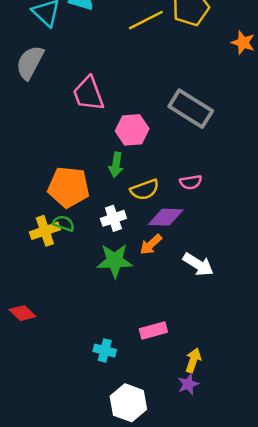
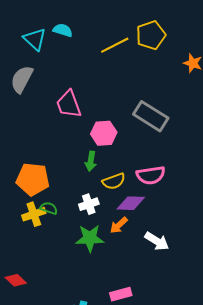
pink semicircle: (191, 182) -> (151, 175), size x1.6
orange pentagon: (69, 187) -> (33, 179), moved

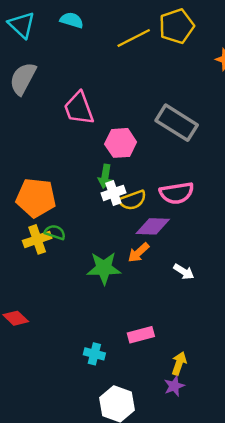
cyan triangle: (35, 39) -> (22, 25), moved
white cross: (89, 204) -> (113, 193), moved
white arrow: (157, 241) -> (184, 272), size x0.7

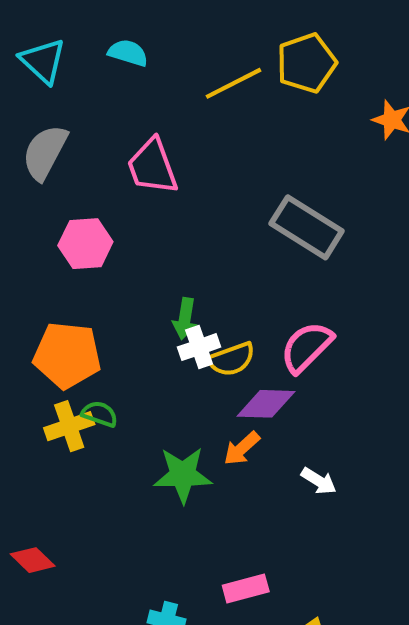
pink trapezoid: (79, 108) -> (152, 166), moved
pink hexagon: (121, 143) -> (85, 244), moved
pink semicircle: (177, 193) -> (307, 347), turned 144

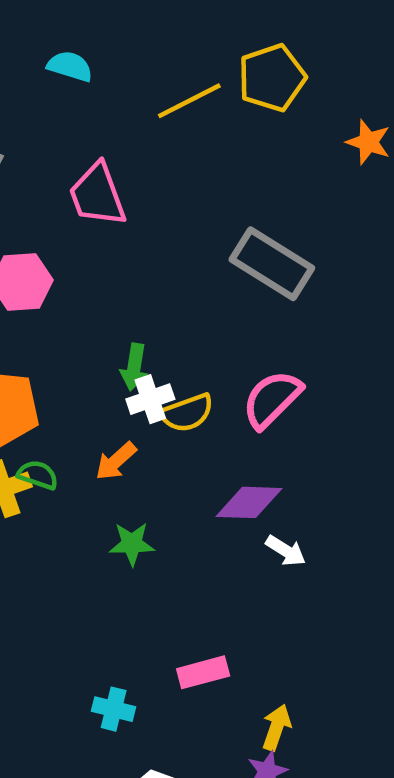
purple diamond: (266, 404) -> (249, 502), moved
orange arrow: (242, 448) -> (116, 461), moved
green star: (183, 475) -> (132, 544), size x0.7

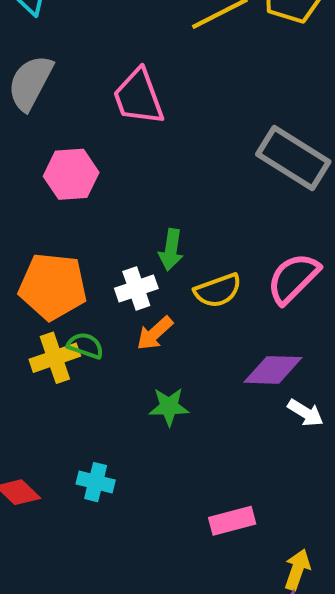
white cross: (150, 399) -> (136, 288), moved
cyan cross: (114, 709) -> (96, 482), moved

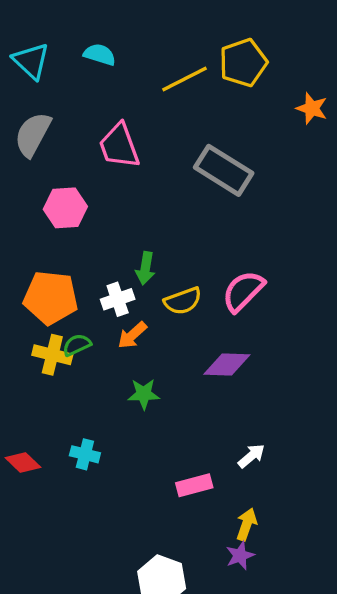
gray rectangle: (293, 158) -> (224, 170), moved
green semicircle: (85, 345) -> (77, 345), turned -44
yellow cross: (55, 358) -> (52, 355), turned 33
white arrow: (305, 413) -> (251, 456), moved, turned -72

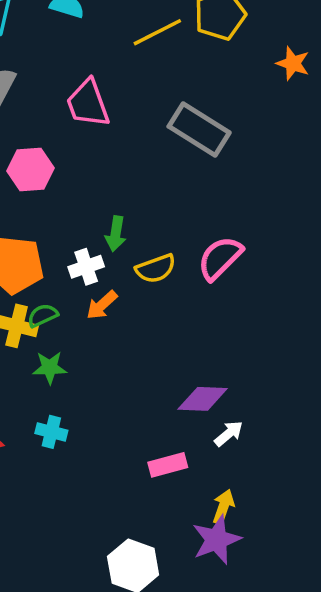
purple diamond: (227, 365) -> (203, 399), moved
green star: (144, 394) -> (50, 368), moved
purple star: (240, 555) -> (216, 540), size x1.6

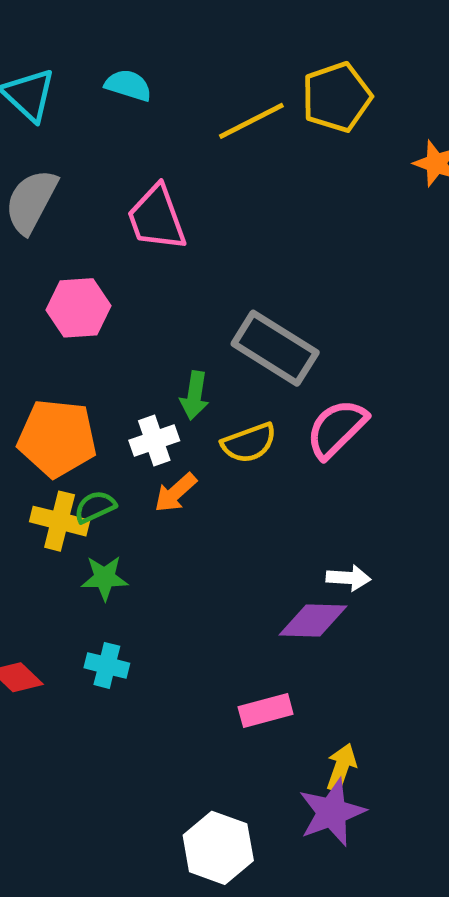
gray rectangle: (199, 129) -> (275, 348), moved
white arrow: (229, 434) -> (348, 578), moved, turned 44

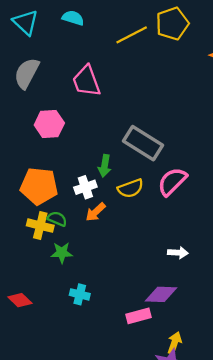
green semicircle: (95, 507) -> (57, 219), turned 48
purple diamond: (313, 620) -> (161, 294), moved
cyan cross: (107, 665) -> (80, 294), moved

